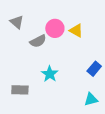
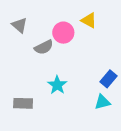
yellow triangle: (76, 31) -> (89, 20), moved
cyan triangle: (91, 99) -> (102, 102), moved

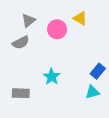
gray triangle: (19, 25) -> (28, 20), moved, turned 40
gray semicircle: (44, 47) -> (21, 42), moved

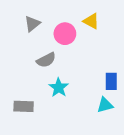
gray semicircle: (21, 42) -> (46, 60), moved
blue rectangle: (98, 71) -> (111, 81), turned -40

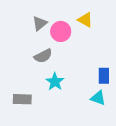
gray triangle: (32, 24) -> (40, 23), moved
cyan triangle: (105, 105) -> (98, 98), turned 35

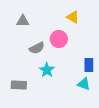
gray triangle: (40, 23) -> (23, 21), moved, turned 40
pink circle: (61, 31) -> (59, 39), moved

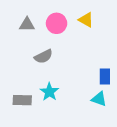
pink circle: (59, 39) -> (57, 23), moved
cyan star: (47, 70) -> (49, 92), moved

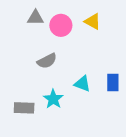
gray triangle: (27, 25) -> (35, 18), moved
cyan triangle: (99, 99) -> (82, 84), moved

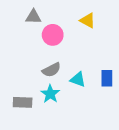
pink circle: (61, 25) -> (53, 35), moved
gray semicircle: (47, 61) -> (51, 70), moved

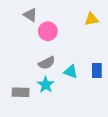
gray triangle: (33, 17) -> (30, 15), turned 32
yellow triangle: (88, 20) -> (91, 19), moved, turned -40

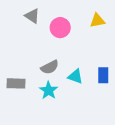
pink circle: (48, 31) -> (60, 28), moved
gray rectangle: (21, 92) -> (16, 83), moved

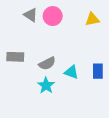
pink circle: (60, 28) -> (53, 16), moved
gray rectangle: (16, 83) -> (15, 57), moved

